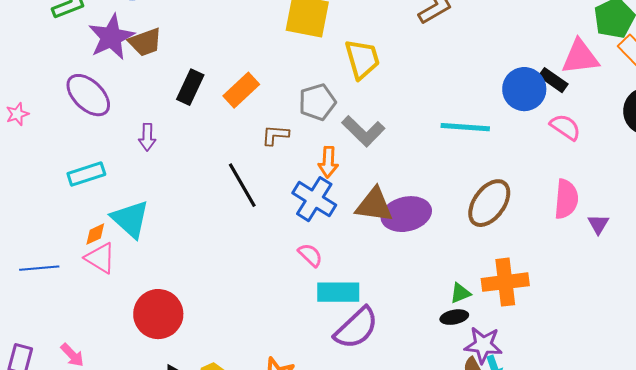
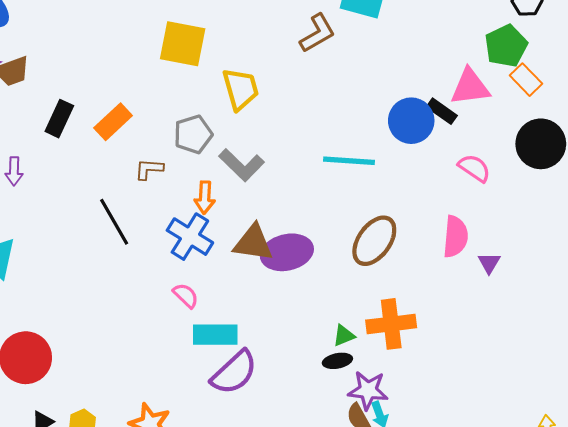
pink semicircle: (565, 127) -> (474, 168), moved

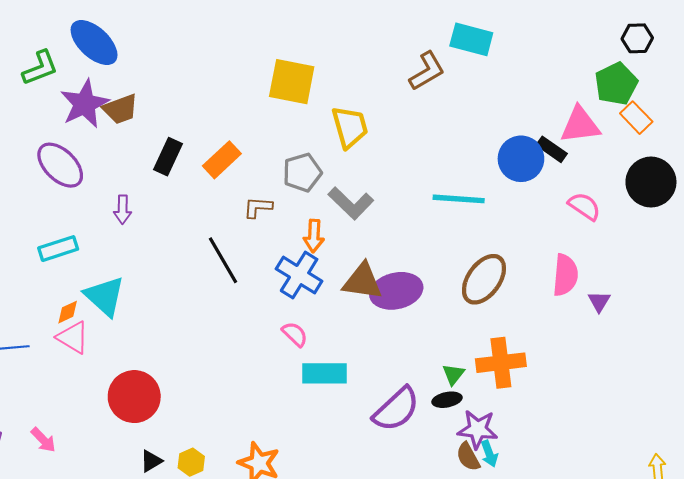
green triangle: (344, 336) -> (453, 374), turned -30
purple semicircle: (234, 372) -> (396, 409), moved

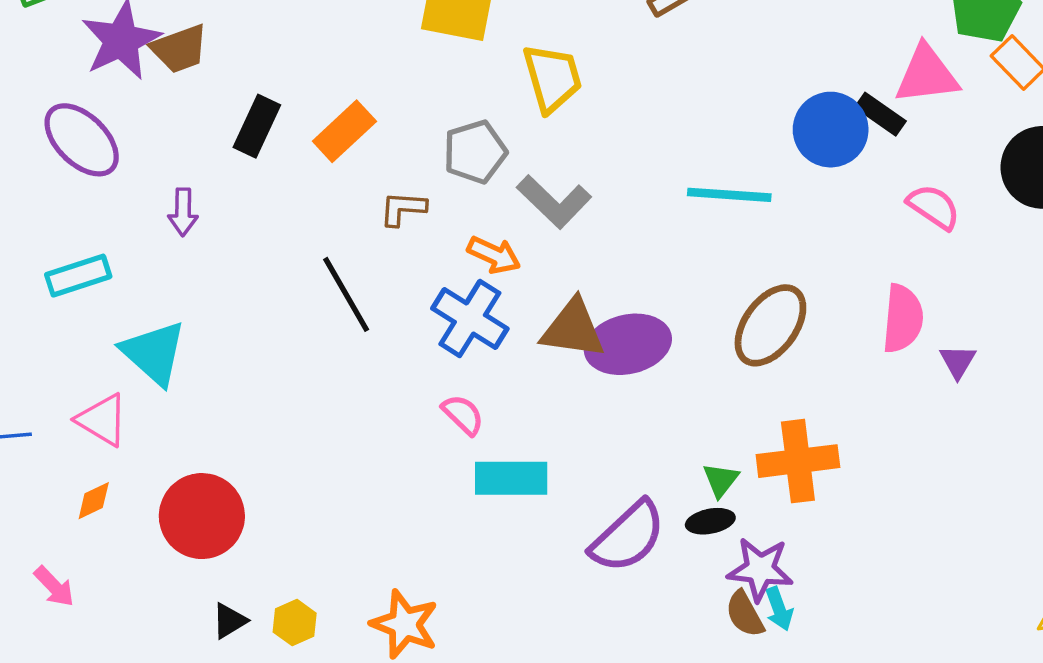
orange arrow: (314, 236) -> (494, 255), turned -68
orange diamond: (68, 312) -> (94, 501), moved

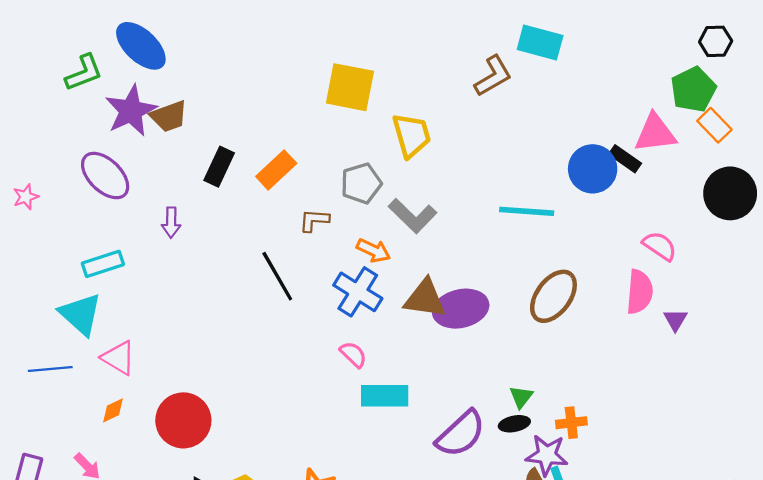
pink semicircle: (934, 207) -> (660, 246), moved
cyan triangle: (154, 353) -> (81, 314), moved
orange cross: (798, 461) -> (571, 423), moved, size x0.6

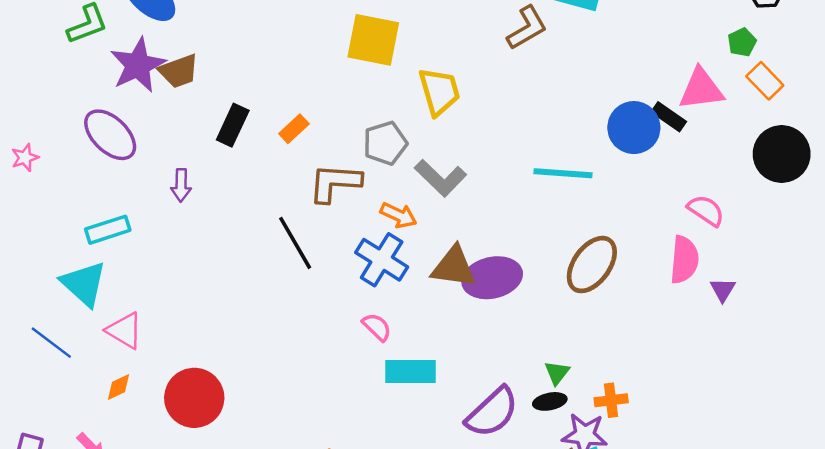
green pentagon: (693, 89) -> (742, 42), size x0.6
orange rectangle: (276, 170) -> (294, 129), size x0.7
brown L-shape: (314, 220) -> (335, 183), size x1.6
blue line: (50, 369) -> (51, 343), turned 42

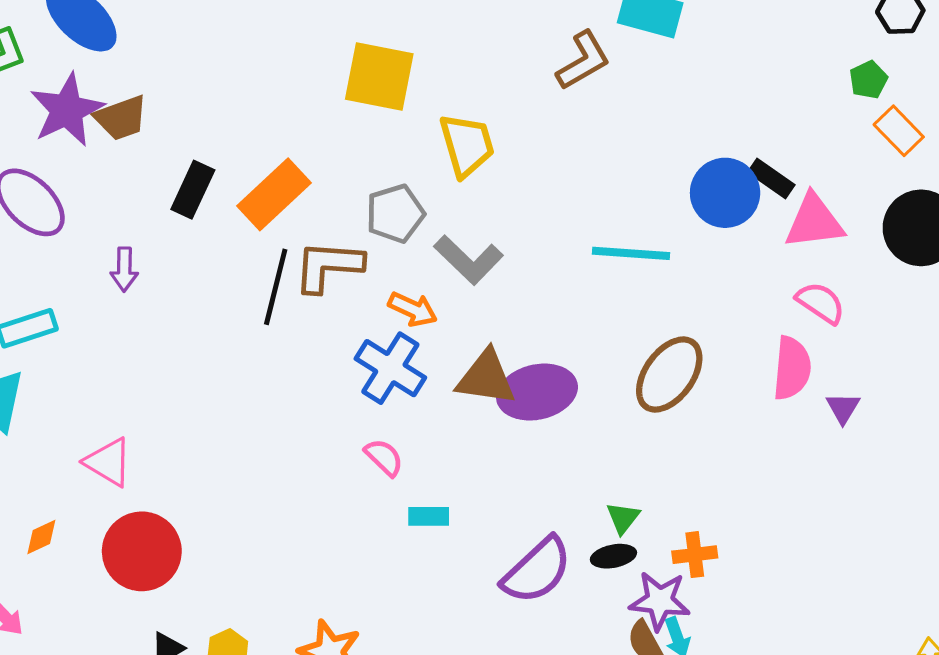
pink triangle: (701, 89) -> (814, 222), moved
orange rectangle: (294, 129) -> (274, 194), size x1.8
black line: (295, 243) -> (276, 287), moved, turned 44
pink triangle: (125, 331) -> (108, 462), moved
cyan rectangle: (410, 371) -> (429, 516), size x0.6

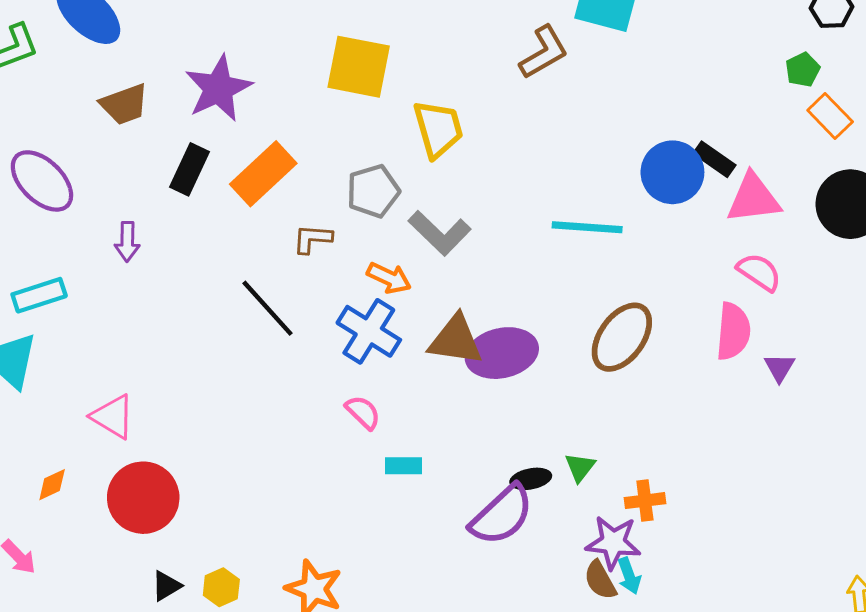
purple star: (67, 110) -> (218, 88), moved
brown L-shape: (328, 266) -> (312, 239), size x0.6
black line: (276, 287) -> (268, 308), moved, turned -56
black ellipse: (613, 556) -> (531, 479), moved

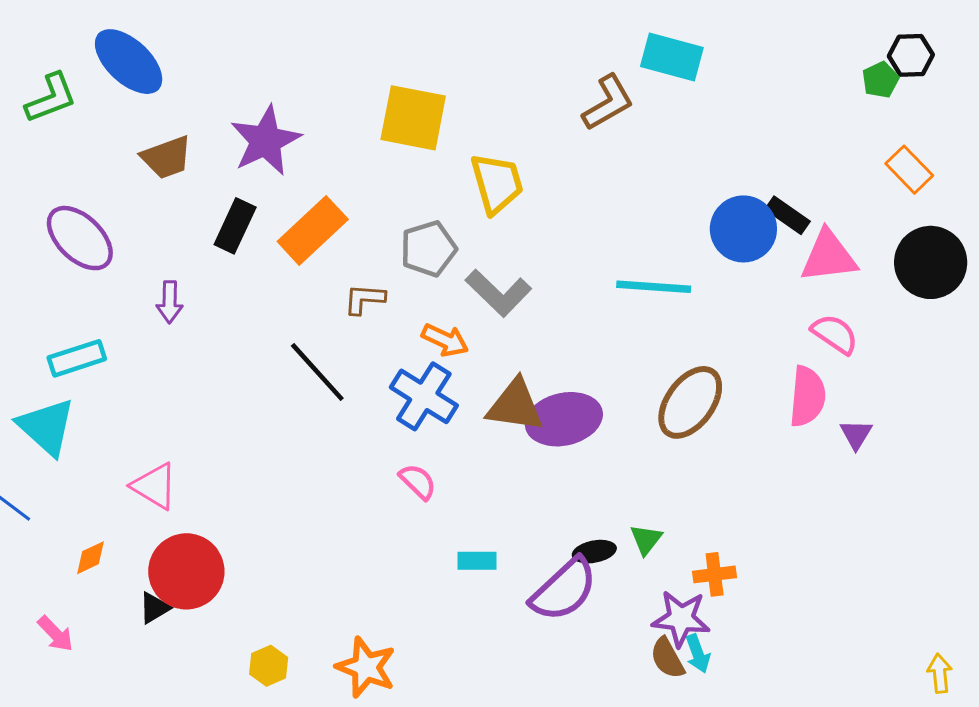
green pentagon: (803, 70) -> (880, 80), moved
cyan rectangle: (403, 466) -> (477, 561), moved
black triangle: (166, 586) -> (154, 608), moved

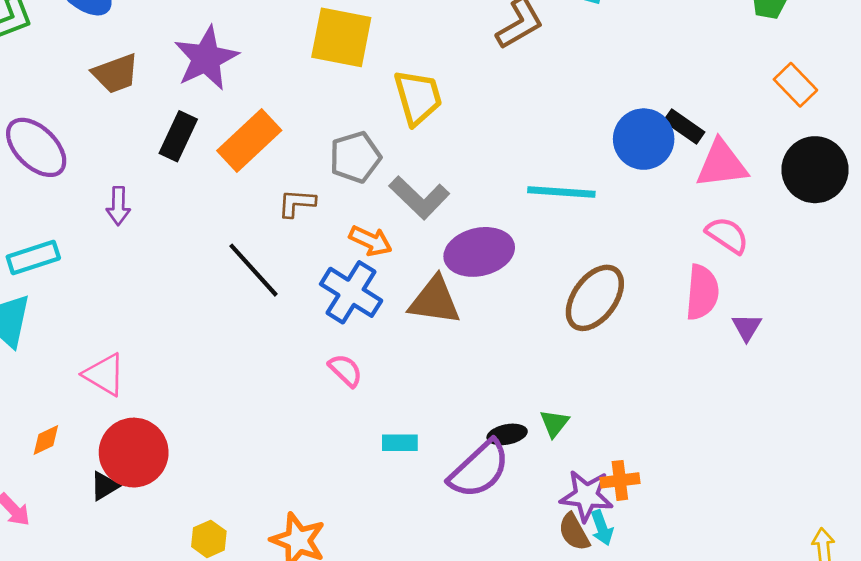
purple ellipse: (564, 419) -> (479, 252), moved
orange cross: (715, 574) -> (620, 480), moved

